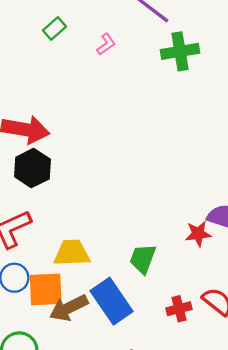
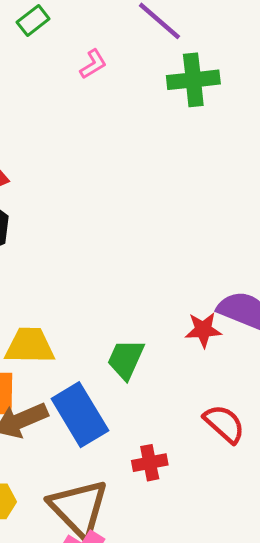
green rectangle: (55, 28) -> (33, 21), moved
red cross: (179, 309) -> (150, 463), moved

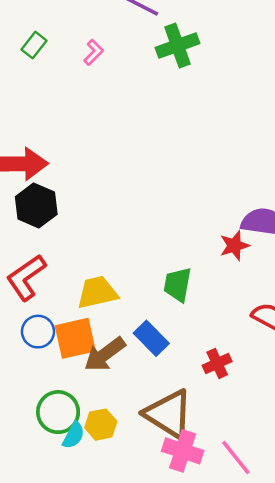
green rectangle: (33, 21) -> (34, 45), moved
blue rectangle: (80, 415) -> (151, 338), size x0.7

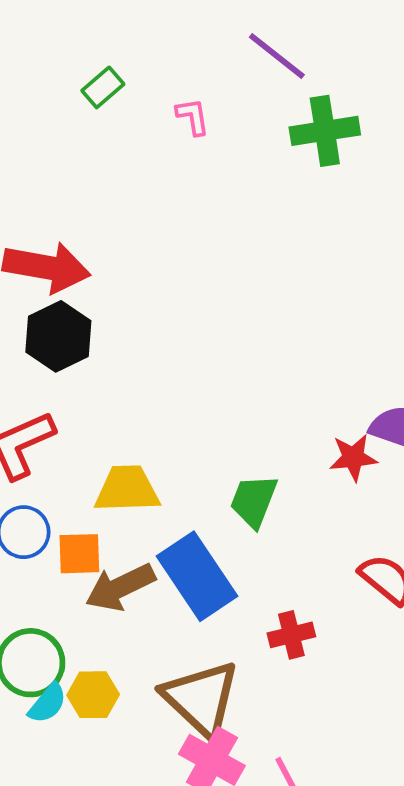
pink L-shape: (93, 52) -> (193, 117), turned -65
orange square: (75, 338) -> (79, 554), size x0.7
blue rectangle: (151, 338) -> (197, 576), size x1.5

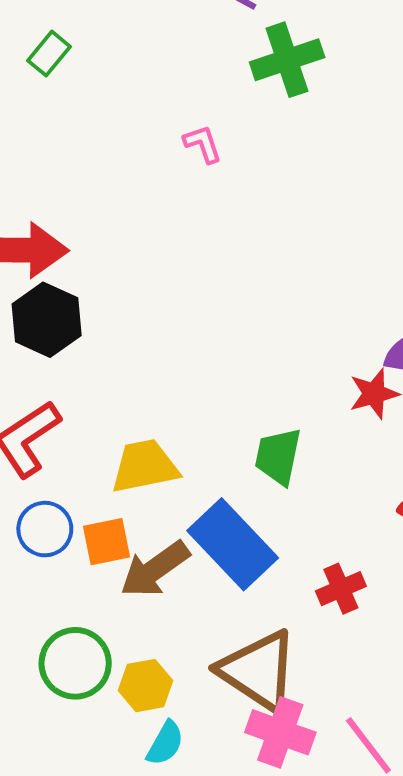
pink L-shape: (193, 117) -> (203, 144), moved
cyan semicircle: (48, 703) -> (165, 743), moved

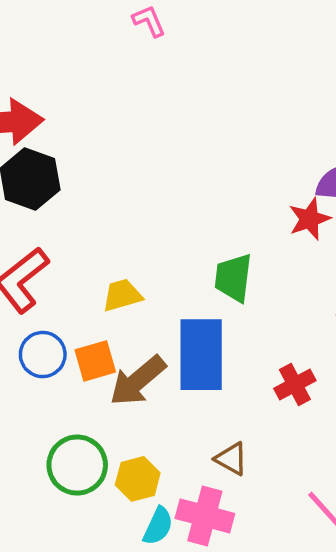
yellow trapezoid: (145, 466) -> (122, 295), size x0.7
blue rectangle: (233, 544) -> (201, 355), turned 48
brown triangle: (258, 671) -> (231, 459), size x0.5
pink cross: (280, 732) -> (205, 516), moved

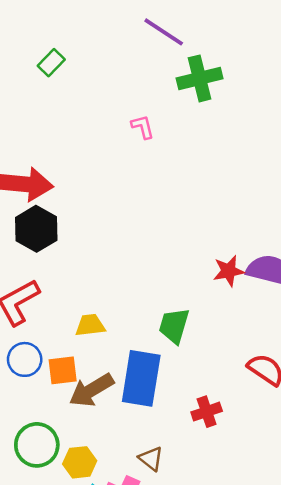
red star: (309, 219) -> (229, 271), moved

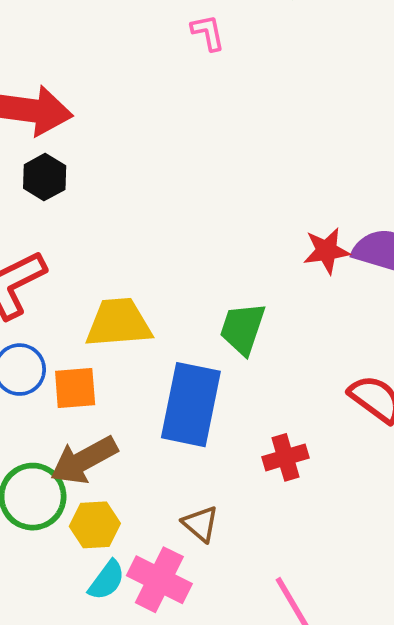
black hexagon: (36, 229) -> (45, 177), size x0.7
yellow trapezoid: (90, 325) -> (119, 323), size x1.5
brown arrow: (91, 390) -> (84, 460), moved

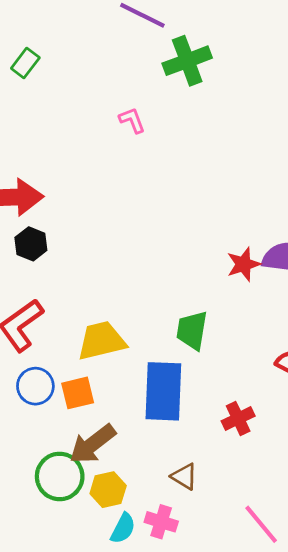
pink cross: (159, 580) -> (161, 522), size x0.7

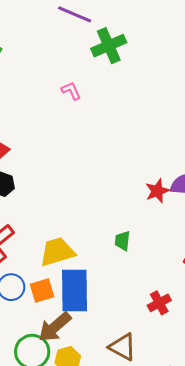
green trapezoid: (192, 330) -> (122, 241), size x0.7
blue rectangle: (163, 391) -> (74, 291), moved
brown triangle: (184, 477) -> (123, 347), size x1.4

